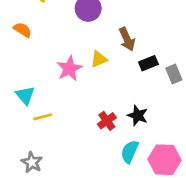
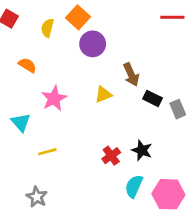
black rectangle: (148, 63) -> (152, 98), turned 48
pink star: (69, 69) -> (54, 98), moved
cyan triangle: (25, 95) -> (21, 122), moved

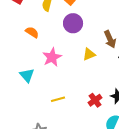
purple circle: (93, 44) -> (73, 23), moved
yellow line: (47, 152) -> (58, 99), moved

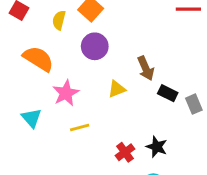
orange semicircle: (32, 32) -> (38, 59), size x1.6
yellow line: (58, 99) -> (80, 128), moved

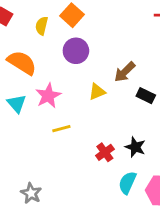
brown arrow: (146, 68) -> (125, 72), turned 70
cyan triangle: (31, 118) -> (17, 104), moved

